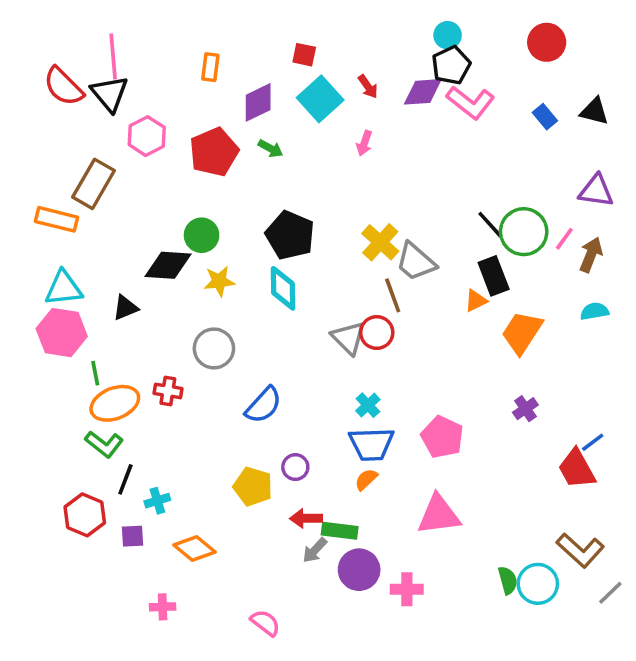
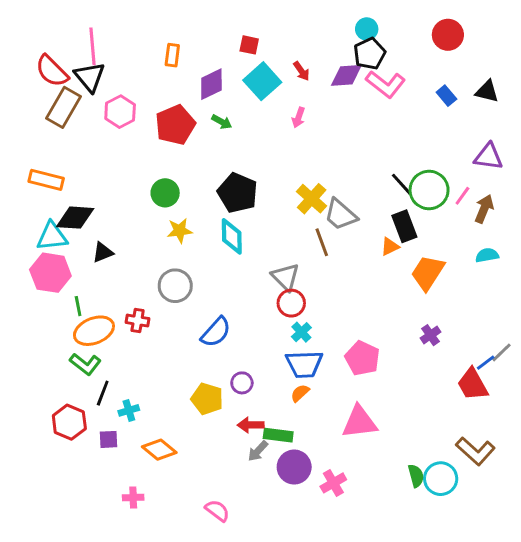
brown rectangle: (94, 184) -> (64, 107), moved
black diamond: (168, 265) -> (75, 218), moved
red circle: (377, 333) -> (291, 303), moved
pink cross: (407, 589) -> (333, 483), turned -30
gray line: (610, 593) -> (502, 352), moved

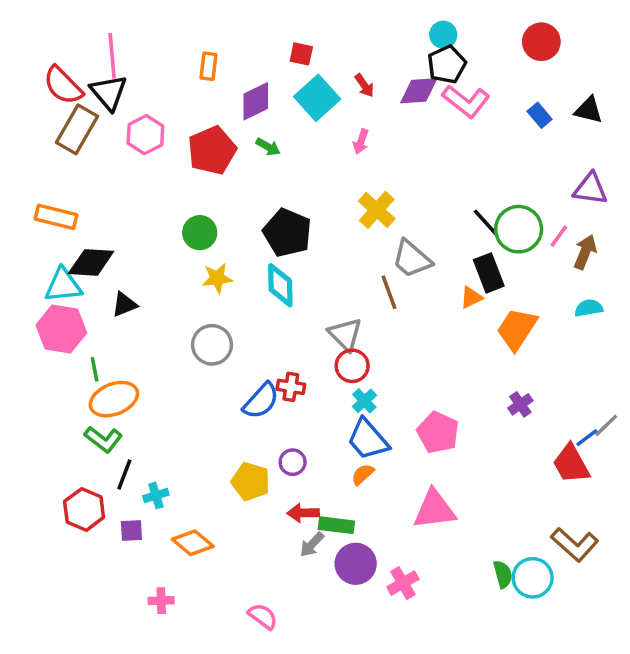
yellow cross: (312, 199) -> (377, 210), moved
red cross: (138, 321) -> (291, 387), moved
blue trapezoid: (304, 364) -> (368, 439), turned 51

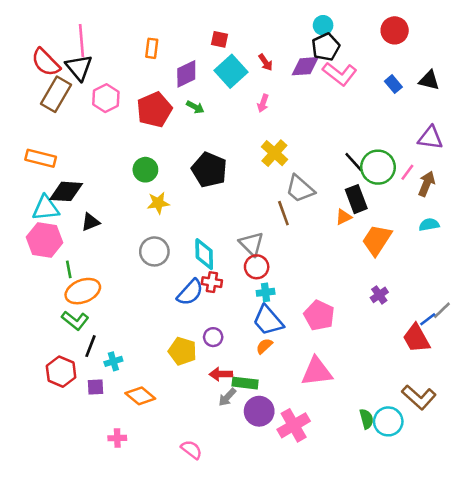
cyan diamond: (280, 285) -> (204, 254), moved
cyan cross: (364, 401) -> (266, 292), turned 36
pink cross: (403, 583) -> (294, 425), size x1.4

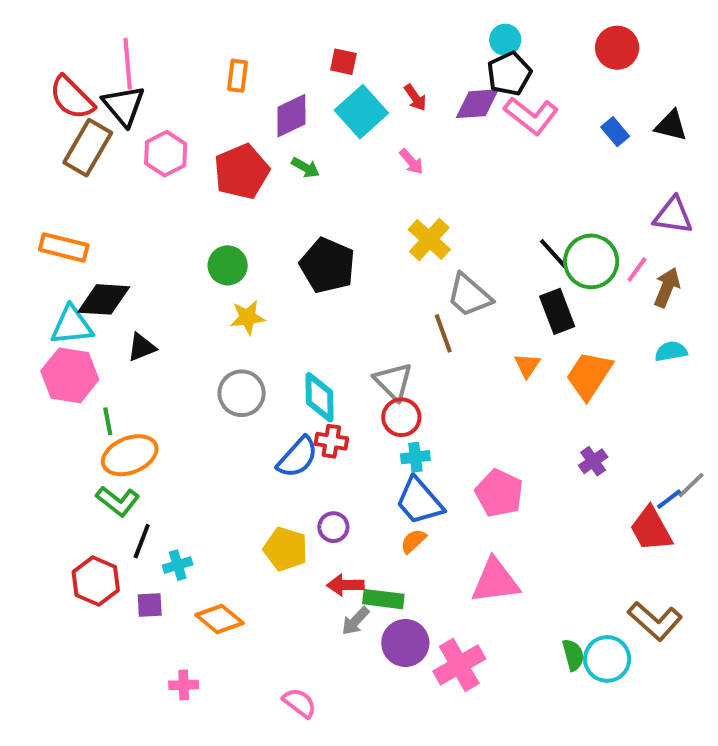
pink arrow: (263, 103) -> (411, 162), turned -60
orange triangle: (343, 217) -> (527, 365), moved, turned -30

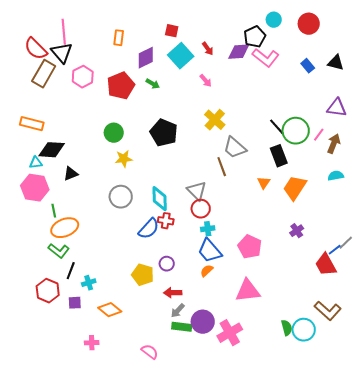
cyan circle: (505, 40) -> (274, 20), moved
cyan triangle: (72, 325) -> (36, 163), size x0.6
green rectangle: (383, 599) -> (182, 327), moved

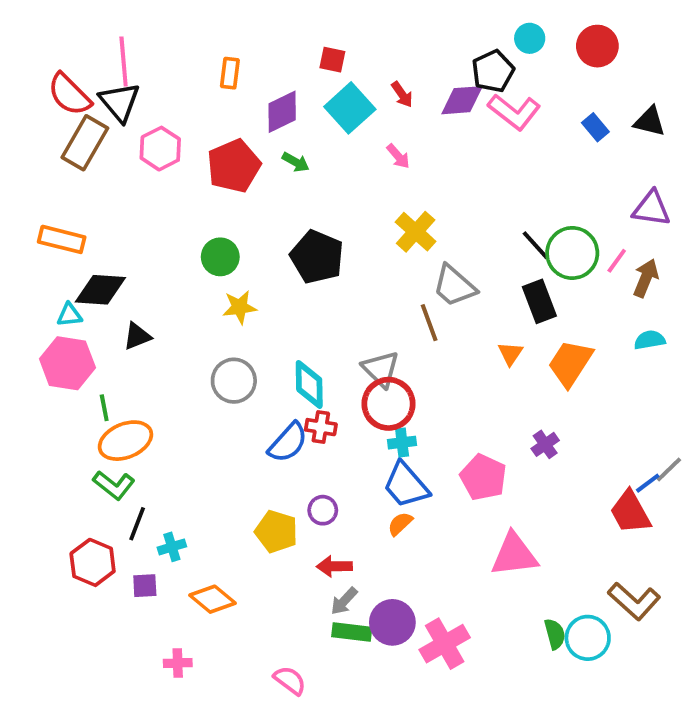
red circle: (201, 209) -> (389, 404), size x1.4
purple cross: (297, 231) -> (545, 444), moved
pink triangle: (248, 291) -> (514, 555), moved

